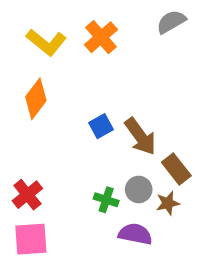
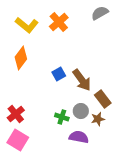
pink square: (31, 239) -> (18, 140), turned 35

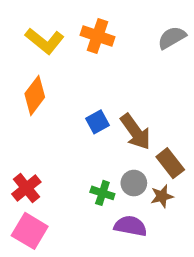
gray semicircle: (100, 13) -> (172, 38), moved
orange cross: (59, 22) -> (97, 36), turned -30

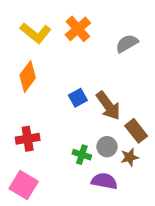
orange cross: (97, 36) -> (78, 29), turned 30
gray semicircle: (172, 38) -> (127, 43), moved
red cross: (26, 188) -> (28, 139), moved, turned 30

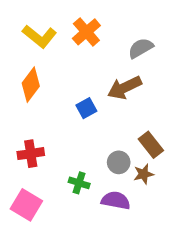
brown arrow: (108, 106) -> (125, 88), moved, turned 100
green cross: (82, 155) -> (79, 183), moved

